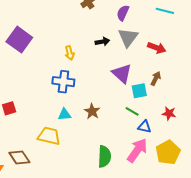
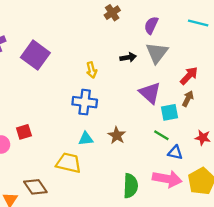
red arrow: (157, 48) -> (189, 76), moved, turned -66
pink arrow: (137, 150) -> (167, 179), turned 65

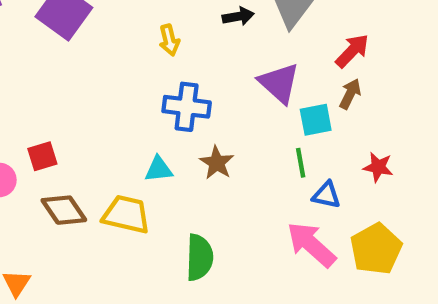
blue cross: (85, 102) -> (187, 107), moved
green line: (161, 135) -> (301, 163), turned 49
pink arrow: (167, 179) -> (311, 245), turned -148
green semicircle: (131, 186) -> (199, 257), moved
brown diamond: (35, 187) -> (64, 210), moved

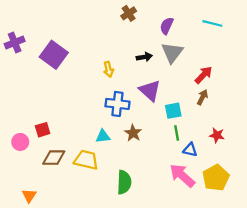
purple triangle: (279, 83) -> (150, 91), moved
cyan square: (316, 120) -> (173, 111), moved
brown diamond: (64, 210) -> (54, 158), turned -55

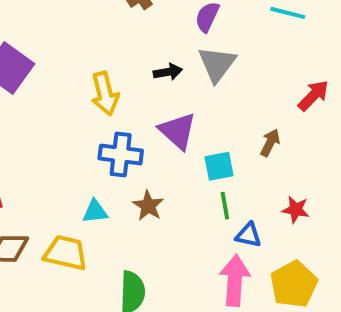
yellow arrow: (109, 69) -> (105, 94), size x1.5
red arrow: (204, 75) -> (313, 96), moved
pink arrow: (182, 175) -> (235, 280), turned 52

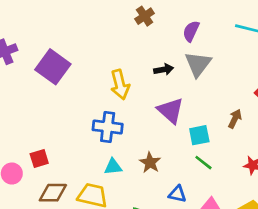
blue cross: (121, 155) -> (108, 127), moved
green line: (225, 206) -> (203, 163), turned -42
blue triangle: (248, 235) -> (177, 194), moved

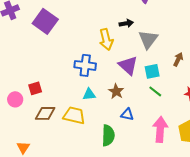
gray triangle: (198, 64) -> (148, 39), moved
yellow arrow: (120, 85) -> (106, 39), moved
purple triangle: (171, 111) -> (128, 65), moved
blue triangle: (177, 194) -> (127, 114), moved

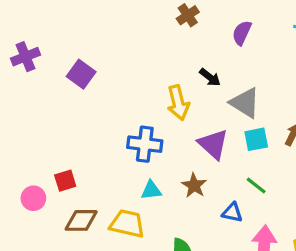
purple square: (45, 21) -> (81, 74), size x0.7
black arrow: (126, 23) -> (210, 77), turned 48
gray triangle: (148, 39) -> (245, 103), turned -35
cyan square: (152, 71) -> (256, 139), moved
blue triangle: (127, 114) -> (232, 213), moved

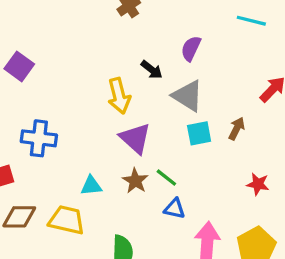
purple semicircle: (242, 33) -> (191, 48), moved
blue cross: (145, 144) -> (39, 138), moved
purple triangle: (213, 144) -> (135, 138), moved
green line: (256, 185) -> (166, 178), moved

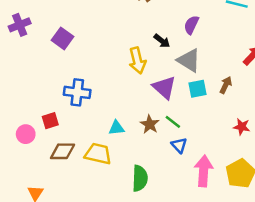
purple triangle: (135, 138) -> (164, 87), moved
blue triangle: (175, 209) -> (179, 145), turned 35

